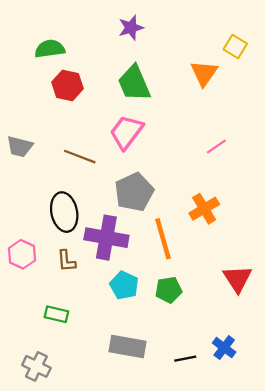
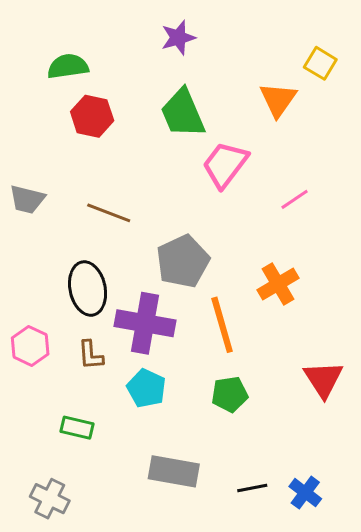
pink trapezoid: (126, 132) -> (225, 165), moved
cyan pentagon: (124, 285) -> (146, 388), moved
blue cross: (224, 348) -> (305, 493), moved

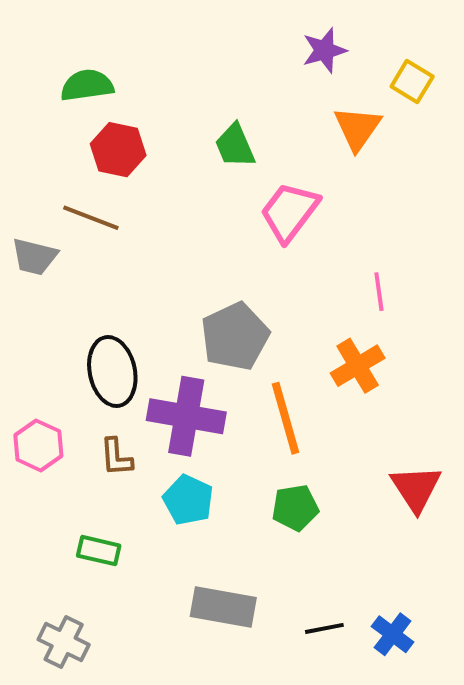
purple star: (178, 38) -> (324, 50), moved
green trapezoid: (183, 113) -> (235, 146), size x0.7
pink line: (295, 199) -> (379, 292), moved, turned -64
brown line: (109, 213) -> (91, 218), moved

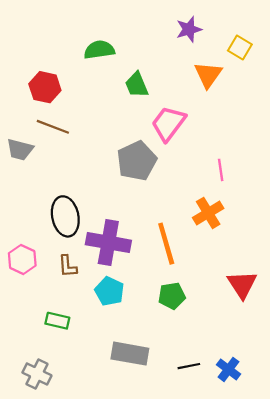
green semicircle: (87, 85) -> (99, 50), moved
red hexagon: (118, 150) -> (45, 87), moved
gray pentagon: (235, 336) -> (137, 161), moved

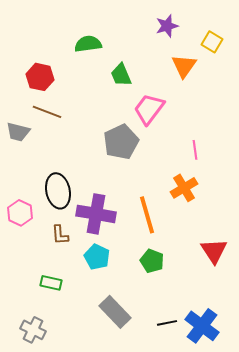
pink hexagon: (22, 259) -> (20, 213), moved
green pentagon: (172, 296) -> (152, 261), turned 30
gray rectangle: (130, 354) -> (115, 312), turned 36
blue cross: (229, 369) -> (202, 326), size x1.6

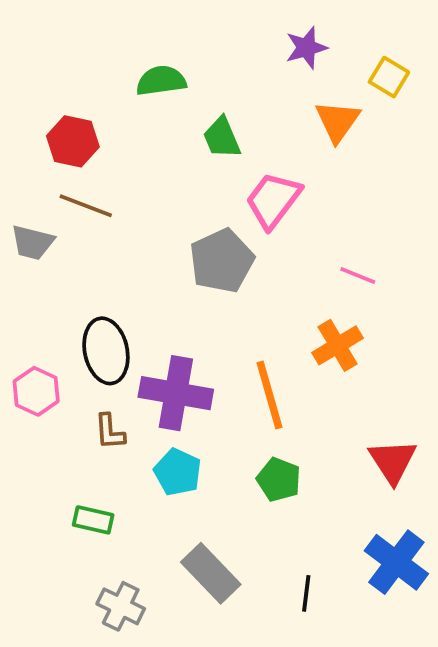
pink line: (195, 150) -> (358, 276), turned -60
black line: (167, 323) -> (306, 593), turned -72
blue cross: (202, 326) -> (396, 562), moved
gray cross: (33, 330) -> (121, 606), moved

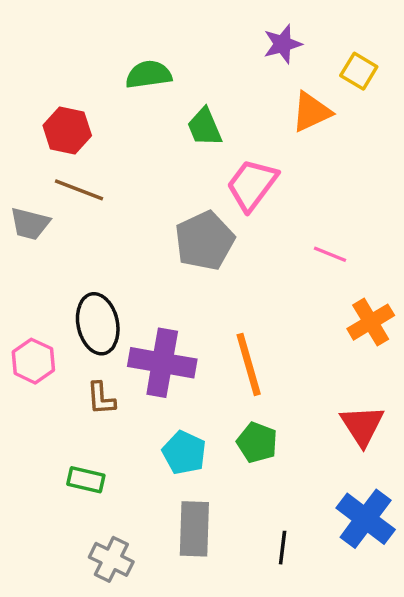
orange triangle: (338, 121) -> (311, 112), turned 30
orange cross: (338, 345) -> (371, 322), moved
cyan pentagon: (178, 472) -> (184, 453), moved
gray rectangle: (211, 573) -> (194, 529), turned 46

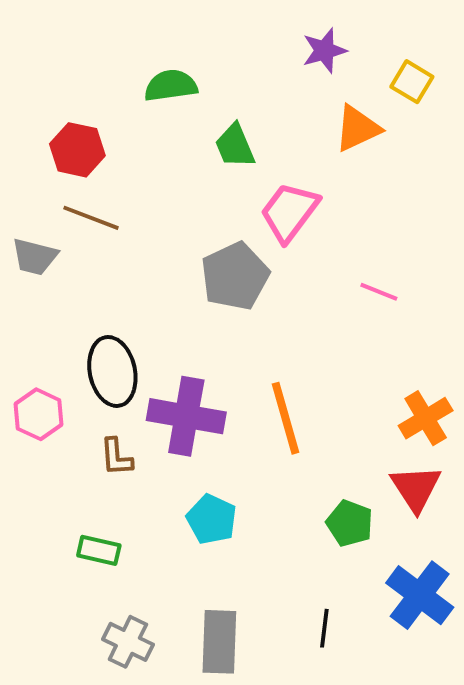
orange cross: (371, 322) -> (426, 418), moved
green pentagon: (257, 442) -> (350, 523), moved
gray rectangle: (194, 529) -> (219, 642), moved

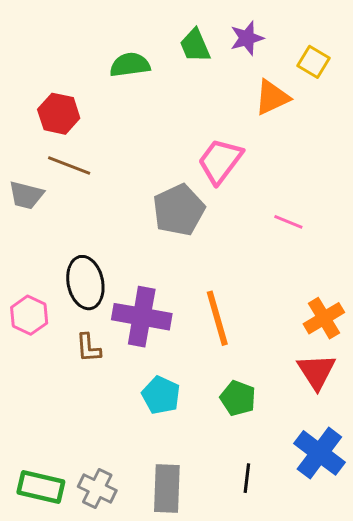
green trapezoid: (235, 146) -> (195, 46), moved
green pentagon: (350, 523) -> (238, 398), moved
green rectangle: (99, 550) -> (41, 487), moved, size x1.4

